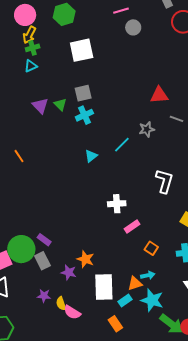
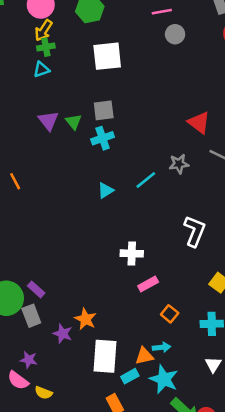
red triangle: (159, 95) -> (199, 123), turned 36
yellow semicircle: (61, 303) -> (44, 393), moved, turned -56
pink semicircle: (72, 312) -> (18, 380), moved

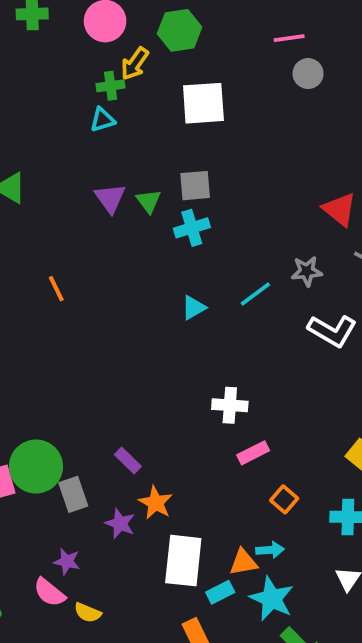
yellow arrow: (44, 30) -> (135, 64), moved
white L-shape: (195, 231) -> (332, 331), moved, turned 96
purple rectangle: (36, 289) -> (128, 460), moved

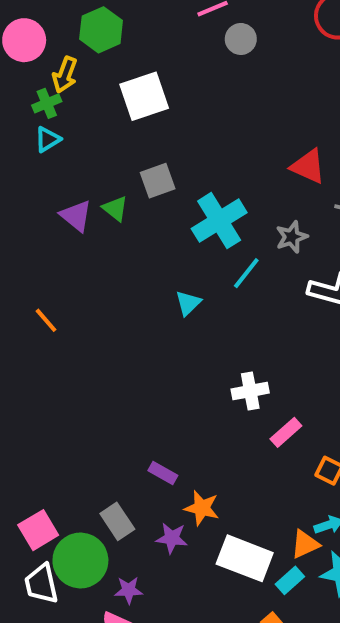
cyan cross: (192, 228) -> (219, 221), moved, size x1.5
green circle: (36, 466) -> (80, 560), moved
white rectangle: (183, 561) -> (245, 558), turned -60

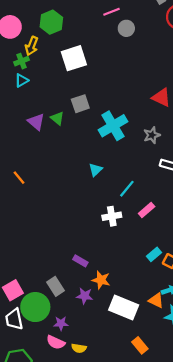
cyan line: (246, 273) -> (127, 189), moved
white cross: (250, 391) -> (112, 216), moved
pink rectangle: (286, 432) -> (147, 210), moved
orange triangle: (305, 544) -> (156, 300), turned 49
cyan rectangle: (290, 580) -> (154, 254), moved

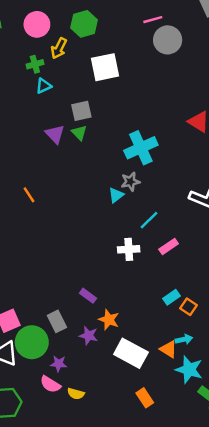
gray circle: (126, 28) -> (168, 40), size x1.5
green cross: (21, 61) -> (35, 64), moved
gray square: (80, 104) -> (81, 111), moved
gray star: (152, 135) -> (130, 182), moved

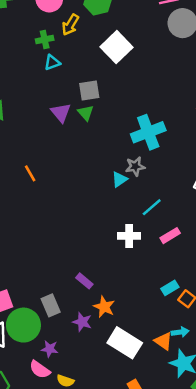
white square: (105, 67) -> (117, 47), turned -36

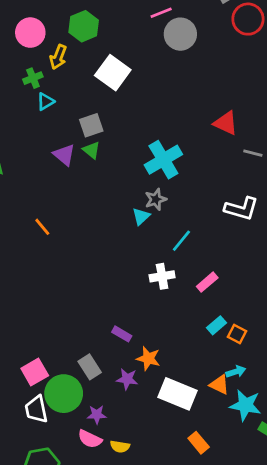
pink rectangle: (170, 236) -> (207, 282), moved

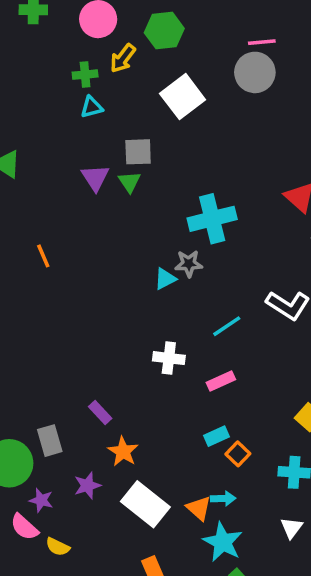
gray circle: (180, 34) -> (255, 72), moved
cyan line: (181, 241) -> (227, 326), moved
purple star: (127, 379) -> (87, 486), moved, turned 30

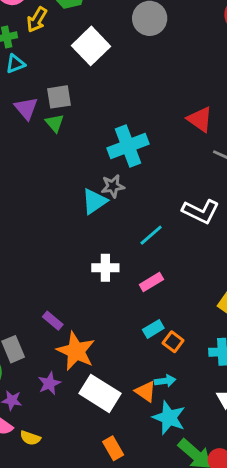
purple triangle: (95, 178) -> (26, 108), moved
cyan triangle: (165, 279) -> (94, 201), size x1.4
orange star: (123, 451) -> (76, 351), size x1.5

